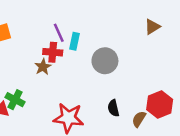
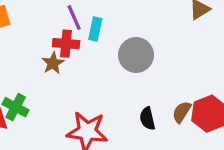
brown semicircle: (139, 119) -> (182, 112), moved

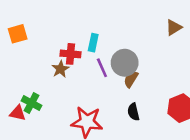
purple line: (74, 18) -> (102, 68), moved
brown semicircle: (182, 112) -> (131, 79), moved

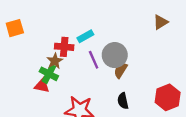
cyan rectangle: (93, 43) -> (85, 36), turned 49
green cross: (31, 103) -> (49, 74), moved
red triangle: (18, 113) -> (42, 86), moved

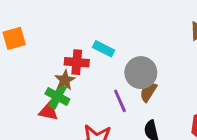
cyan rectangle: (85, 36) -> (104, 49), turned 56
purple line: (94, 60) -> (120, 101), moved

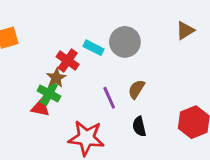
red cross: (77, 62) -> (68, 61), turned 30
gray circle: (141, 73) -> (125, 42), moved

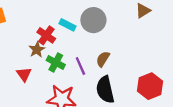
green cross: (49, 93) -> (56, 63), moved
red triangle: (40, 108) -> (24, 74), turned 42
black semicircle: (139, 126) -> (105, 90), size x1.6

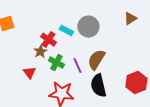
brown semicircle: (103, 59) -> (96, 60), size x1.5

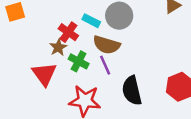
brown semicircle: (96, 60) -> (106, 45), moved, turned -105
red triangle: (29, 73) -> (44, 74), size x1.5

